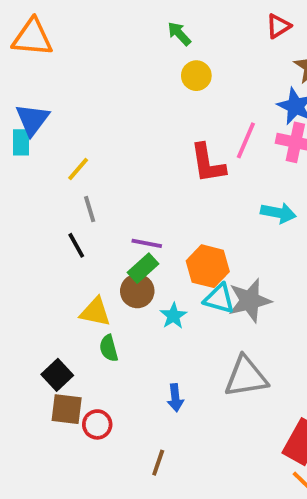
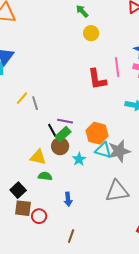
pink line: (246, 140) -> (117, 67), turned -30
yellow line: (78, 169) -> (22, 98), moved
black line: (76, 245) -> (52, 130), moved
green semicircle: (109, 348) -> (45, 176), turned 112
blue arrow: (175, 398) -> (68, 199), moved

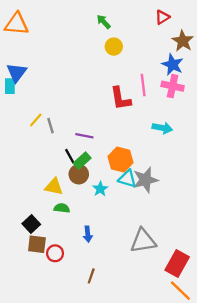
purple line: (65, 121) -> (84, 136), moved
gray triangle: (117, 191) -> (143, 241), moved

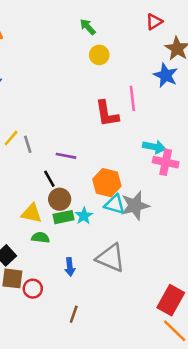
pink cross: (173, 86) -> (166, 162), moved
green rectangle: (82, 161) -> (63, 217), moved, turned 30
gray triangle: (143, 241) -> (111, 258), moved, turned 32

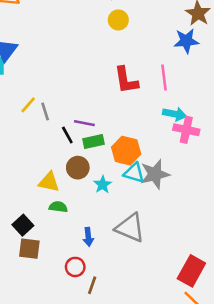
blue star: (166, 75) -> (186, 41), turned -30
pink line: (132, 98) -> (164, 77), moved
black line: (49, 179) -> (67, 135), moved
green rectangle: (63, 217) -> (93, 141), moved
red circle: (33, 289) -> (75, 267), moved

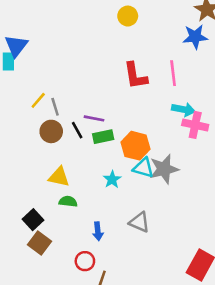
brown circle: (78, 168) -> (51, 131), moved
gray triangle: (130, 228) -> (139, 222), size x0.7
brown square: (29, 249) -> (40, 243), turned 30

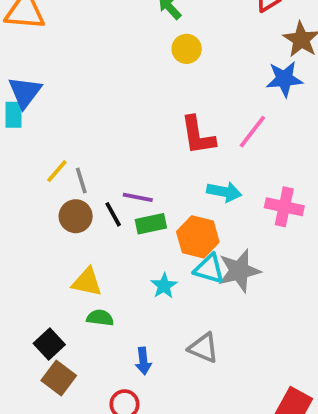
pink line: (173, 73) -> (252, 132), turned 45
cyan arrow: (183, 109) -> (224, 192), moved

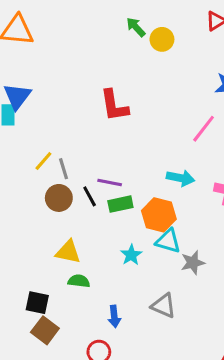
yellow circle: (187, 49) -> (162, 39), moved
red L-shape: (198, 135) -> (114, 106), moved
gray star: (239, 271) -> (193, 263), moved, size x0.7
black square: (49, 344) -> (37, 303), turned -35

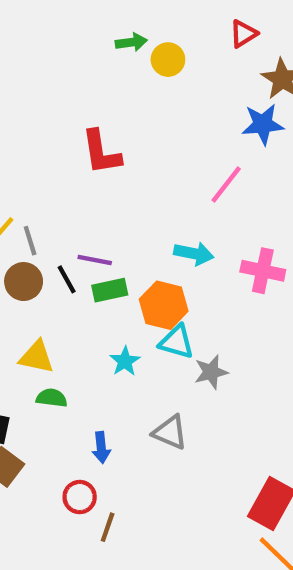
green arrow: (136, 27) -> (131, 42), turned 125

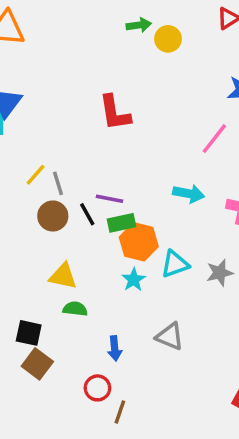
orange hexagon: (164, 305) -> (139, 242), moved
cyan triangle: (177, 342) -> (175, 264), turned -36
gray star: (211, 372) -> (220, 273), moved

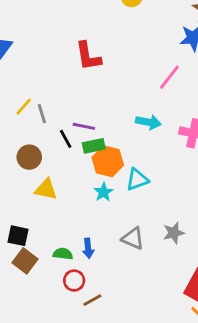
brown circle: (53, 216) -> (29, 157), moved
gray star: (220, 273) -> (174, 233), moved
green semicircle: (75, 309) -> (63, 254), moved
brown line: (120, 412) -> (92, 300), turned 42

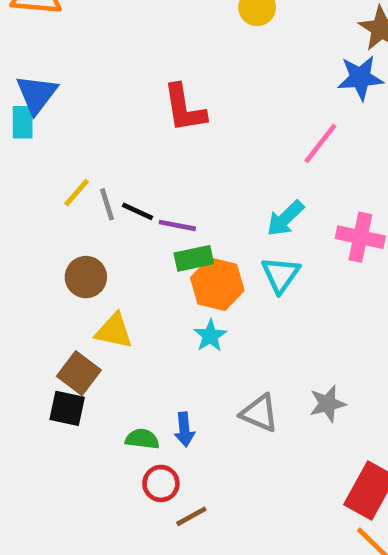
cyan arrow: (148, 122) -> (285, 218), turned 125
black line: (66, 139) -> (137, 211), moved, turned -36
cyan triangle: (137, 180) -> (281, 275), moved, turned -35
brown square: (25, 261) -> (79, 373), moved

